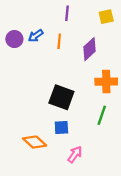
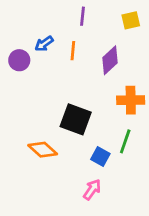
purple circle: (14, 39) -> (19, 60), moved
blue square: (61, 127) -> (100, 157), moved, turned 32
orange diamond: (35, 142) -> (43, 150), moved

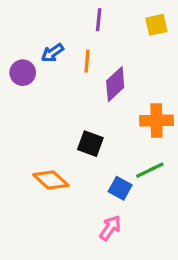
purple diamond: (110, 60) -> (115, 84), moved
black square: (76, 119) -> (90, 144), size x0.7
green line: (125, 141) -> (150, 170), turned 45

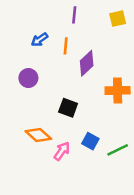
purple circle: (23, 73) -> (28, 78), moved
green line: (150, 170) -> (118, 150), moved
pink arrow: (110, 228) -> (62, 151), moved

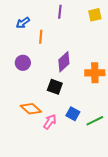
blue arrow: (40, 40) -> (23, 23), moved
orange line: (66, 46) -> (41, 37), moved
purple diamond: (87, 63) -> (64, 62), moved

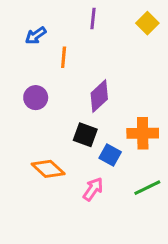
yellow square: (95, 15) -> (147, 23), turned -32
orange cross: (95, 73) -> (143, 133), moved
blue square: (73, 114) -> (110, 155), moved
pink arrow: (50, 122) -> (93, 189), moved

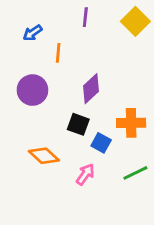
yellow square: (147, 23) -> (135, 21), size x1.4
purple circle: (36, 98) -> (32, 90), size x1.4

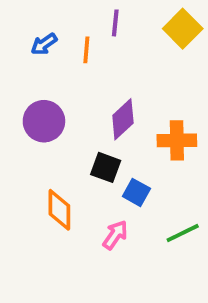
orange line: (58, 53) -> (86, 50), moved
orange cross: (131, 123) -> (177, 140), moved
orange diamond: (44, 156) -> (59, 210), turned 48

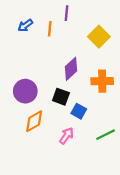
yellow square: (183, 29) -> (99, 37), moved
purple circle: (44, 121) -> (25, 91), moved
orange diamond: (59, 210) -> (34, 121), turned 60

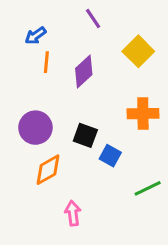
purple line: (67, 13) -> (93, 19), turned -40
orange line: (50, 29) -> (46, 62), moved
purple diamond: (71, 69) -> (84, 72), moved
pink arrow: (67, 136) -> (73, 213), moved, turned -42

